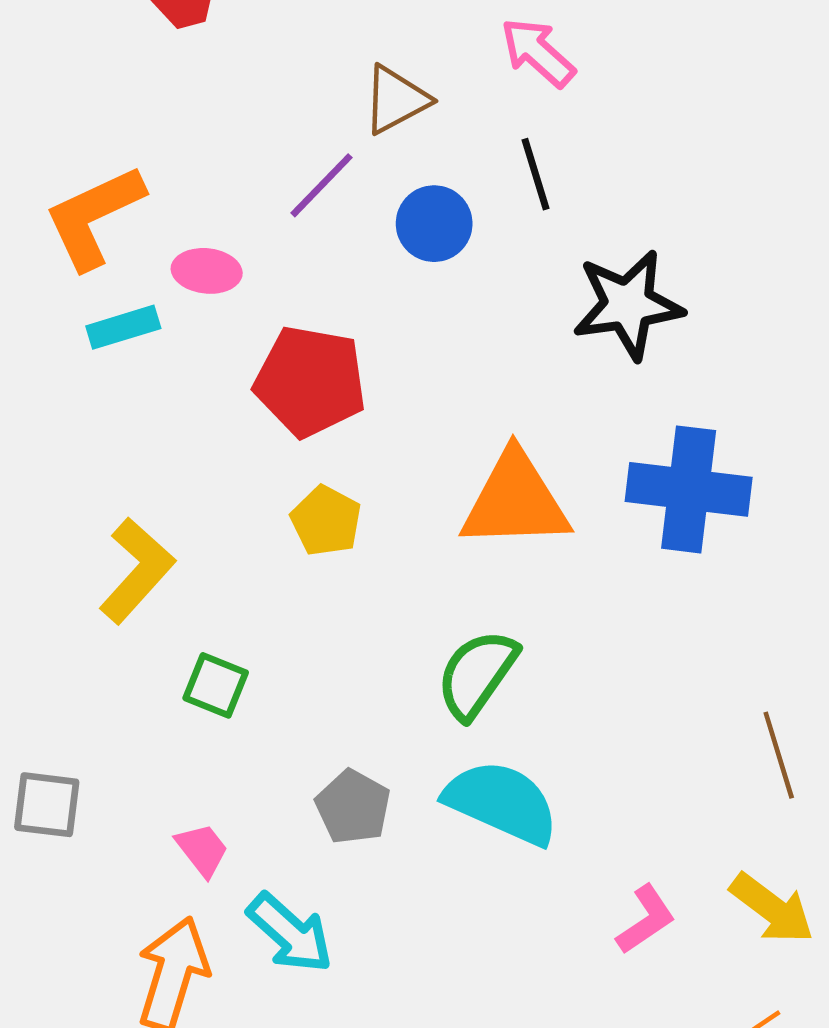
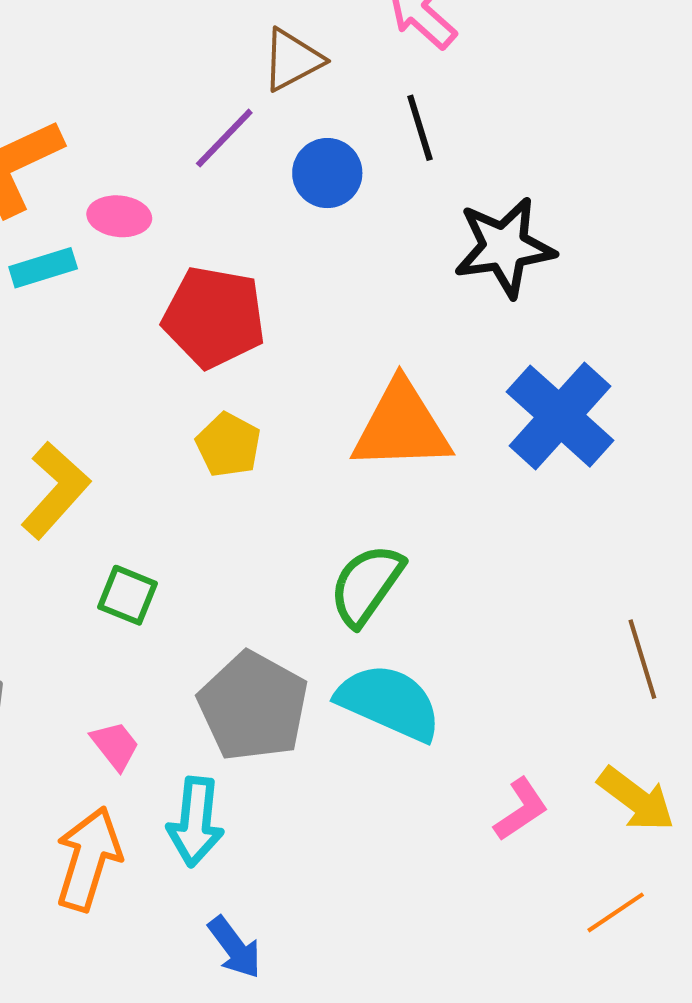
blue cross: (689, 489) -> (560, 416), turned 35
gray pentagon: (353, 807) -> (253, 706), size x1.6
cyan arrow: (290, 933) -> (195, 822), turned 54

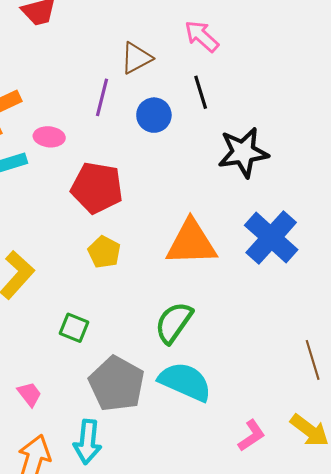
purple line: (224, 138) -> (102, 97), turned -30
green square: (128, 595) -> (74, 328), moved
pink trapezoid: (115, 746) -> (29, 394), moved

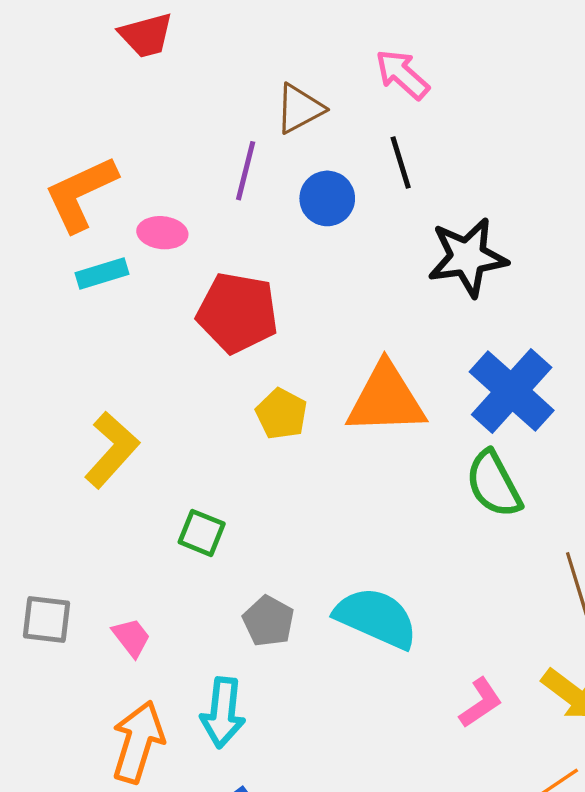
yellow pentagon: (104, 252) -> (282, 414), moved
green semicircle: (174, 323) -> (494, 484), moved, turned -63
gray pentagon: (117, 384) -> (268, 621), size x0.6

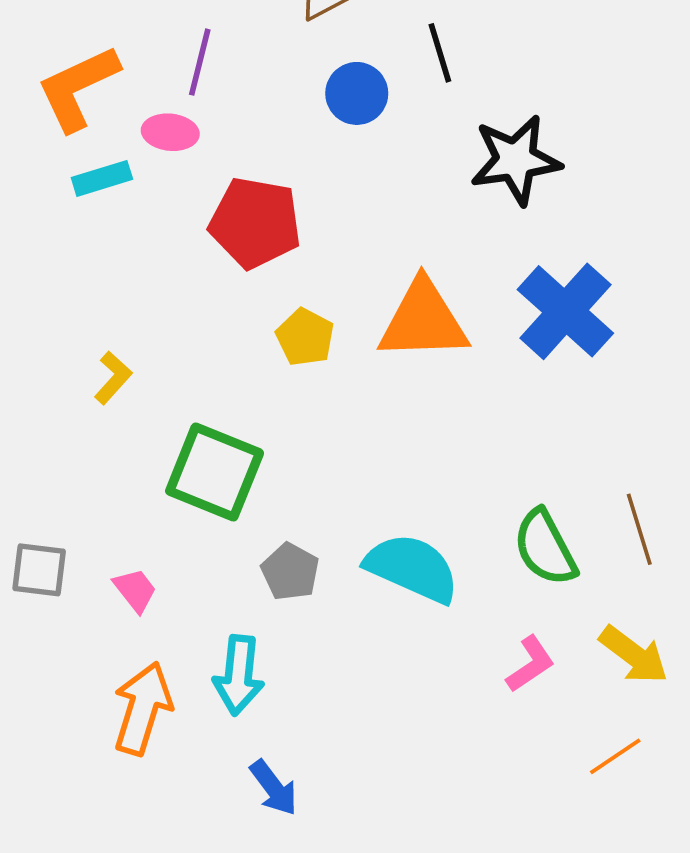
purple line: (246, 171) -> (200, 62), moved
yellow L-shape: (112, 450) -> (113, 378), size x0.6
green semicircle: (494, 484) -> (545, 548), moved
green square: (202, 533) -> (215, 472), size x1.8

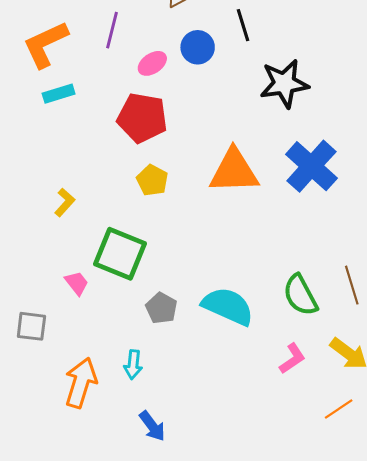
pink ellipse: (170, 132) -> (152, 63), moved, turned -40
yellow pentagon: (305, 337) -> (152, 180), moved
gray square: (39, 570) -> (31, 326), moved
pink trapezoid: (135, 590) -> (77, 283), moved
cyan arrow: (239, 675) -> (133, 365), size x0.7

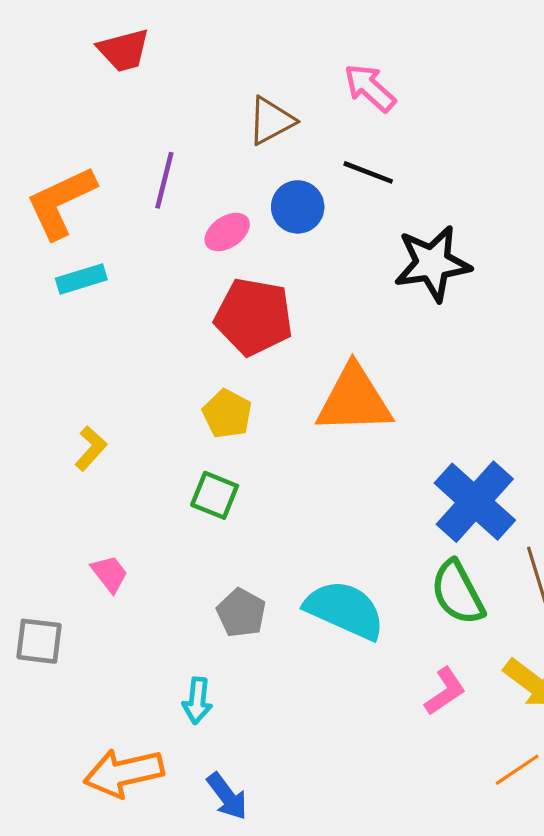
black line: (243, 25) -> (368, 172), turned -52
red pentagon: (142, 118) -> (254, 317), moved
blue cross: (311, 166) -> (475, 502), moved
green square: (120, 254) -> (215, 495), moved, size x0.6
orange arrow: (81, 383) -> (124, 773), moved, turned -120

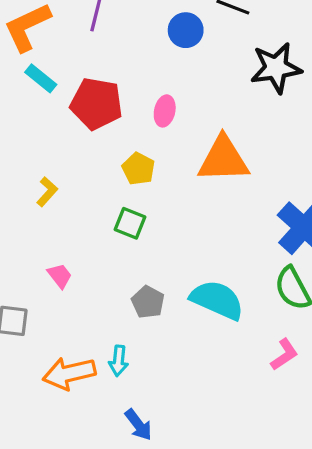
pink ellipse: (227, 232) -> (165, 111), moved, turned -44
cyan rectangle: (81, 279) -> (41, 78), turned 56
red pentagon: (254, 317) -> (96, 104), moved
orange arrow: (124, 773) -> (69, 373), moved

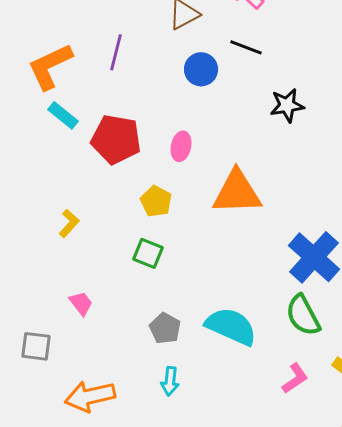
black star: (276, 68) -> (287, 105), size x0.7
cyan arrow: (118, 361) -> (170, 381), moved

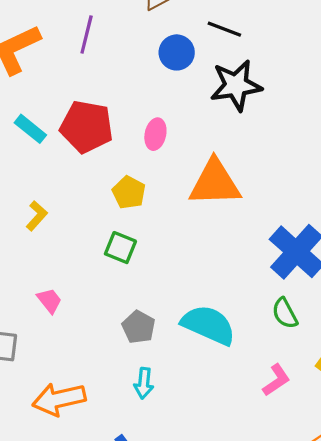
black star: (287, 105) -> (236, 85), moved, size x1.4
cyan rectangle: (63, 115) -> (30, 129), moved
green semicircle: (303, 315) -> (285, 313), size x0.7

